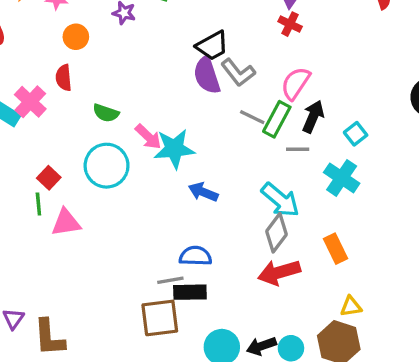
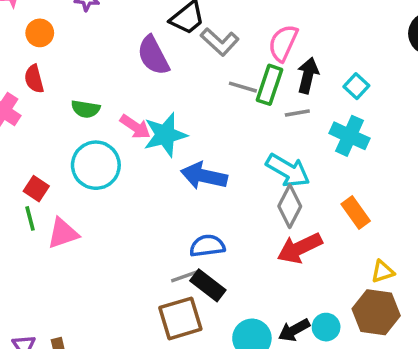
purple semicircle: (207, 75) -> (153, 55), moved
blue arrow: (203, 192) -> (204, 176), size x1.4
black rectangle: (190, 292) -> (208, 285), turned 48

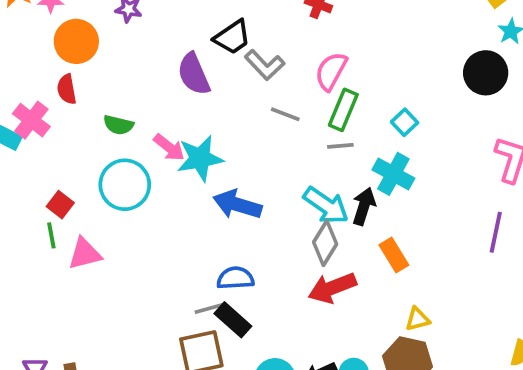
orange circle: (40, 33) -> (76, 41), size x1.5
black arrow: (308, 75) -> (364, 206), moved
green rectangle: (270, 85) -> (343, 110), moved

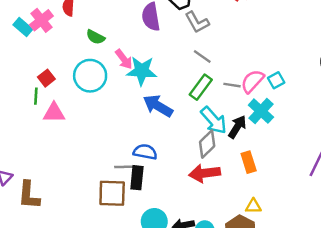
pink semicircle: (331, 71) -> (252, 81), moved
green rectangle: (343, 110) -> (201, 87), moved
black rectangle: (233, 320) -> (137, 178), turned 40

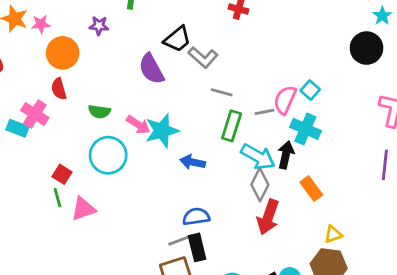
blue arrow: (158, 106) -> (193, 162), size x0.7
red arrow: (205, 173) -> (268, 217), turned -44

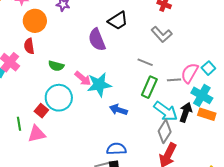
gray L-shape: (203, 57) -> (162, 34), moved
red square: (62, 174) -> (41, 111), moved
orange rectangle: (311, 189) -> (207, 114), moved, turned -42

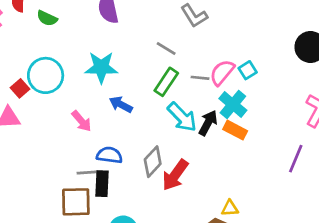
green semicircle: (56, 66) -> (47, 18), moved
pink arrow: (83, 78) -> (81, 121), moved
gray diamond: (165, 131) -> (153, 162), moved

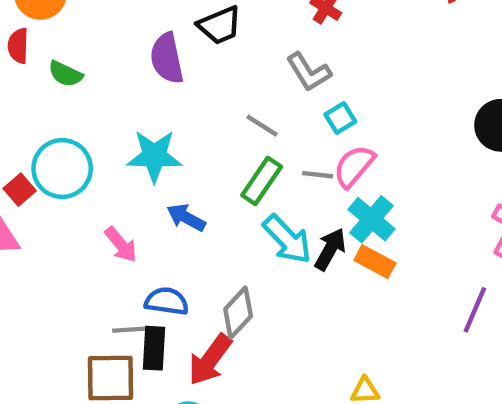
cyan square: (248, 70) -> (340, 118), moved
red arrow: (175, 175) -> (210, 360), moved

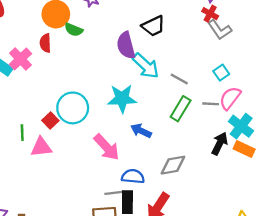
gray L-shape: (309, 72) -> (220, 30), moved
green semicircle: (65, 74) -> (74, 30), moved
cyan arrow: (287, 239) -> (146, 66), moved
pink arrow: (121, 245) -> (107, 147), size x1.4
gray diamond: (238, 313) -> (173, 165), moved, turned 40

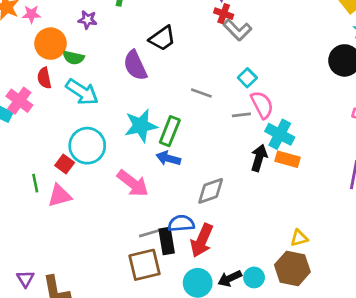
cyan arrow: (146, 66) -> (82, 92), moved
pink semicircle: (230, 98) -> (262, 105), turned 125
green rectangle: (181, 109) -> (170, 131), moved
blue semicircle: (133, 176) -> (181, 223), moved

